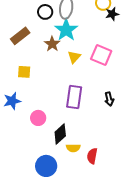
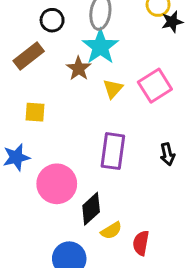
black circle: (45, 12) -> (52, 20), moved
pink square: (101, 55) -> (155, 86), turned 35
pink circle: (38, 118) -> (57, 184), size x1.6
yellow semicircle: (73, 148) -> (111, 231), turned -32

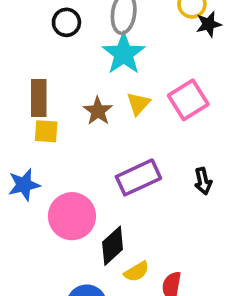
brown rectangle: (29, 56) -> (39, 98), moved, turned -52
brown star: (79, 68) -> (98, 111), moved
purple rectangle: (113, 151) -> (138, 177), turned 57

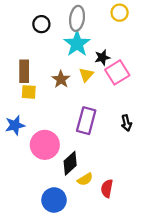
black star: (209, 24) -> (102, 57), moved
purple rectangle: (138, 177) -> (86, 121), turned -50

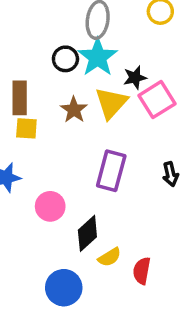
black circle: (41, 24) -> (65, 59), moved
yellow triangle: (86, 75) -> (111, 103), size x1.5
pink circle: (45, 145) -> (50, 206), size x0.7

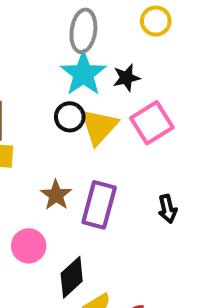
black circle: (65, 59) -> (70, 117), moved
black star: (135, 78) -> (126, 78), moved
brown star: (74, 110) -> (56, 195), moved

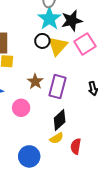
black star: (126, 78) -> (72, 21), size x1.5
black diamond: (72, 277) -> (60, 120), moved

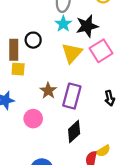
cyan star: (49, 19) -> (63, 24), size x0.7
black circle: (42, 41) -> (33, 40), moved
yellow semicircle: (57, 138) -> (103, 151), moved

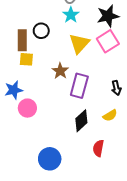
black star: (87, 26) -> (108, 16), moved
brown star: (48, 91) -> (60, 71), moved
pink circle: (33, 119) -> (27, 108), moved
yellow semicircle: (103, 151) -> (110, 115), moved

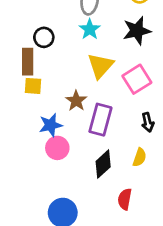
black circle: (41, 31) -> (44, 37), moved
pink square: (108, 41) -> (137, 79), moved
blue star: (14, 90) -> (51, 125), moved
pink circle: (27, 108) -> (57, 148), moved
yellow semicircle: (110, 115) -> (140, 157), turned -40

